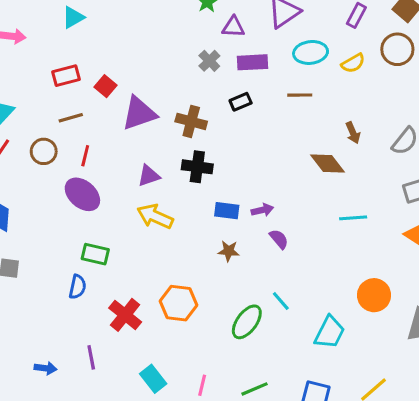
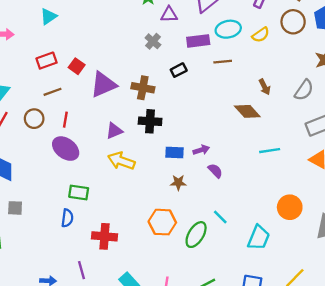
purple rectangle: (253, 62) -> (198, 41), moved
orange hexagon: (178, 303) -> (162, 222), moved
red cross: (125, 315) -> (104, 236), turned -30

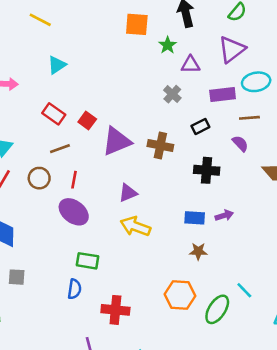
red rectangle: (46, 61) -> (54, 114), turned 54
black cross: (150, 121) -> (207, 170), moved
purple semicircle: (215, 171) -> (240, 143), moved

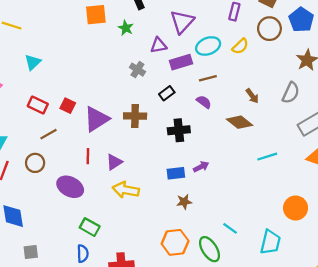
purple triangle: (191, 65) -> (159, 45), moved
red line: (74, 180) -> (88, 156), moved
green rectangle: (88, 261) -> (90, 227), turned 30
green ellipse: (217, 309) -> (209, 249), turned -55

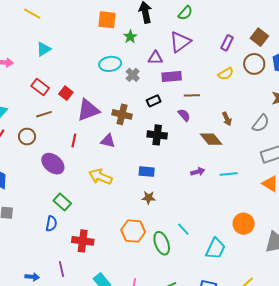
cyan ellipse: (208, 46) -> (110, 64), moved
purple triangle: (114, 162) -> (108, 141), moved, turned 35
purple arrow: (201, 167) -> (198, 172), moved

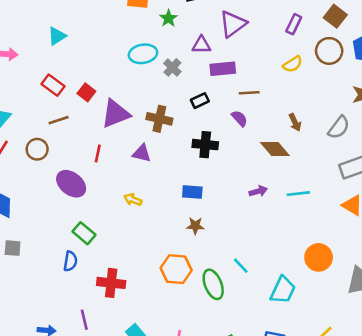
yellow arrow: (100, 177) -> (133, 200), size x0.6

